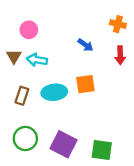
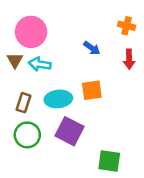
pink circle: (29, 30) -> (31, 32), size x1.6
green circle: (25, 138) -> (27, 135), moved
purple square: (64, 144) -> (69, 131), moved

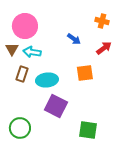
red arrow: (129, 59) -> (104, 48), turned -126
orange square: (92, 90) -> (85, 73), moved
brown rectangle: (24, 103) -> (22, 74), moved
green circle: (27, 135) -> (20, 128), moved

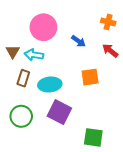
pink circle: (25, 26) -> (43, 27), moved
red arrow: (104, 48) -> (110, 51), turned -105
green circle: (20, 128) -> (21, 116), moved

